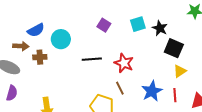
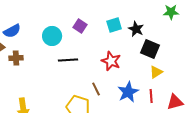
cyan circle: (61, 39) -> (52, 36), moved
red star: (124, 63) -> (111, 61), moved

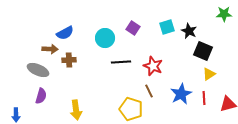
red star: (111, 61) -> (153, 66), moved

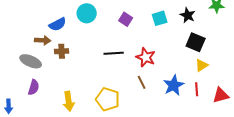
black star: (189, 31) -> (188, 15), moved
cyan circle: (105, 38) -> (87, 13), moved
yellow pentagon: (131, 109) -> (108, 99), moved

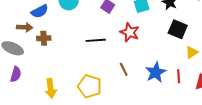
red star: (146, 57) -> (130, 32), moved
yellow triangle: (202, 65) -> (192, 52), moved

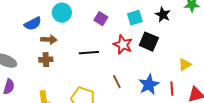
brown arrow: (25, 27) -> (49, 40), moved
black square: (178, 29) -> (149, 42), moved
brown cross: (44, 38) -> (46, 60), moved

